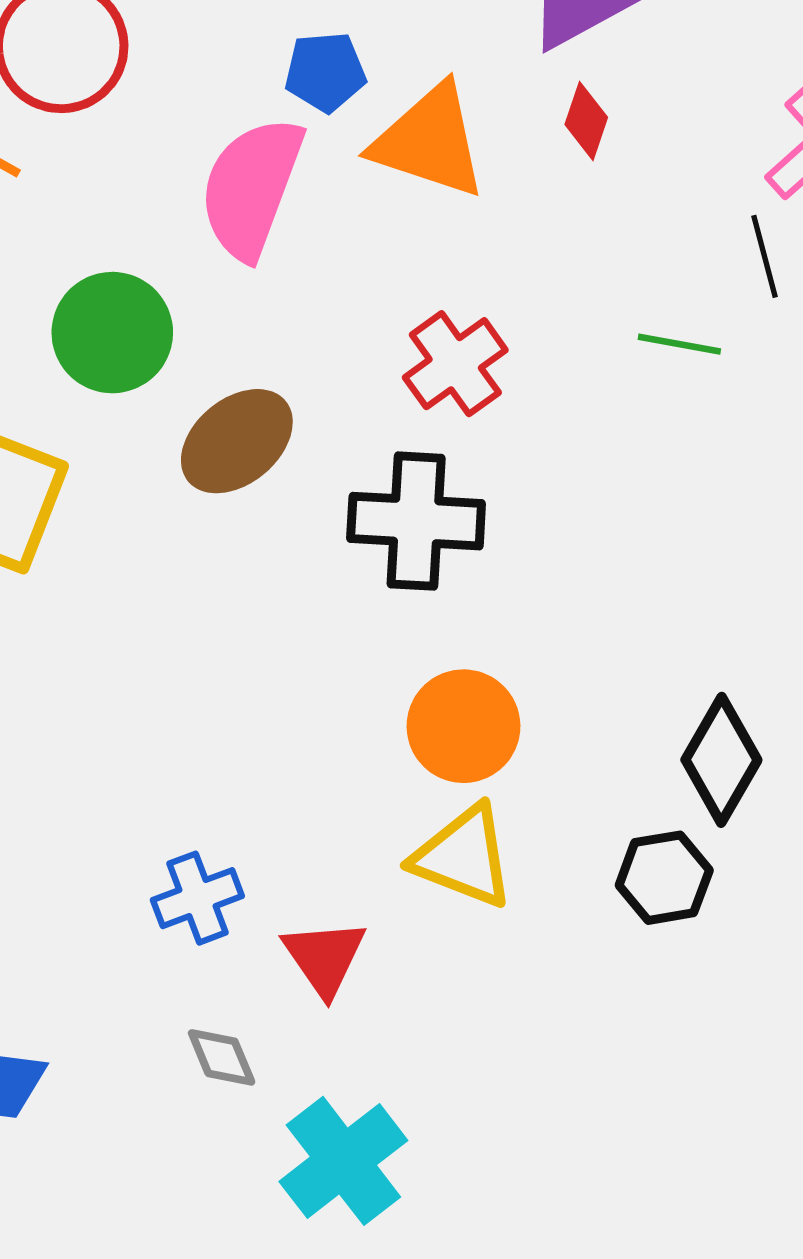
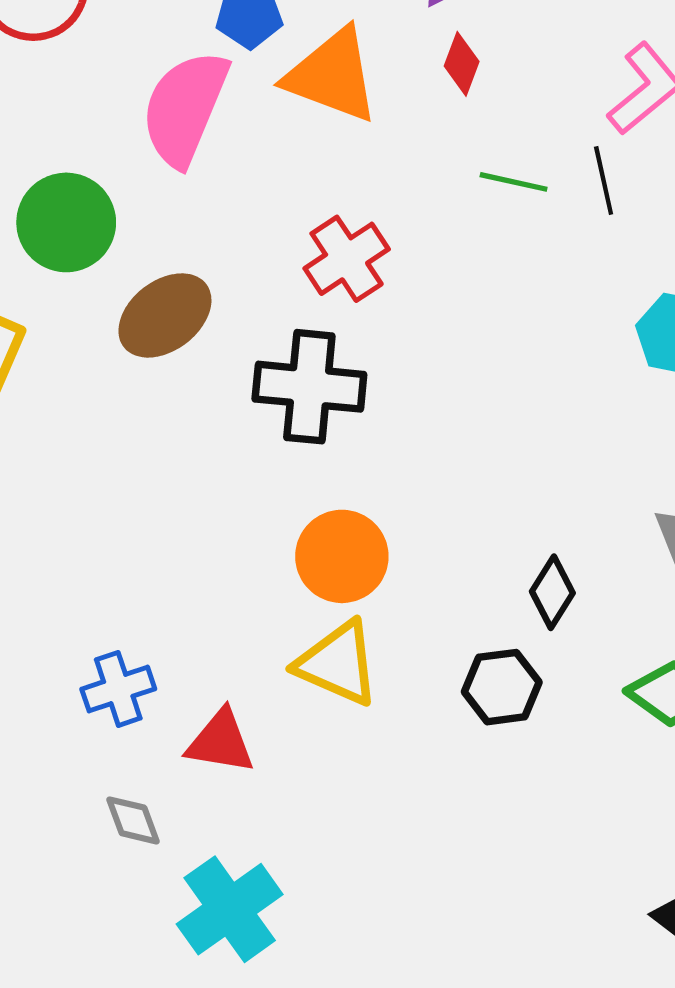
green line: (679, 344) -> (514, 182), moved
black diamond: (721, 760) -> (552, 592), size x0.7
red triangle: (324, 958) -> (221, 742), turned -48

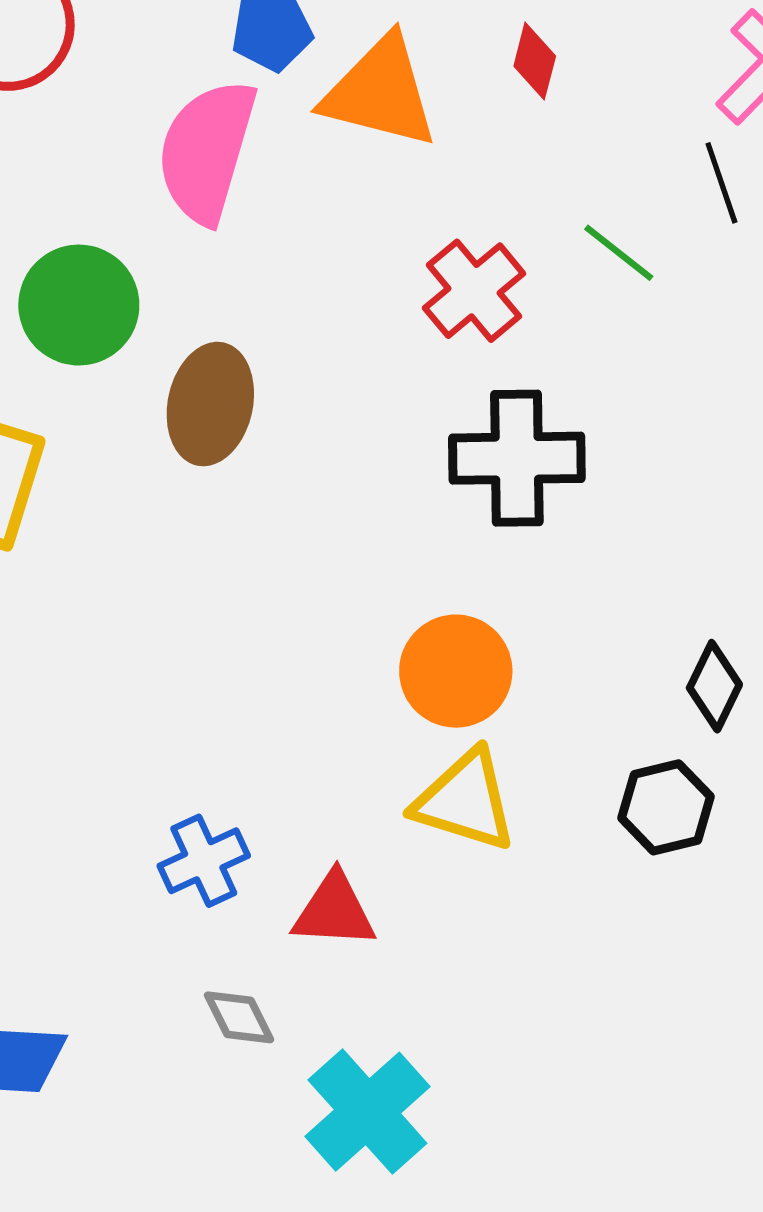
green line: (514, 182) -> (619, 253), moved, turned 32
red cross: (347, 259) -> (474, 291), moved
brown ellipse: (165, 315) -> (210, 404), turned -34
black cross: (309, 387) -> (517, 458), moved

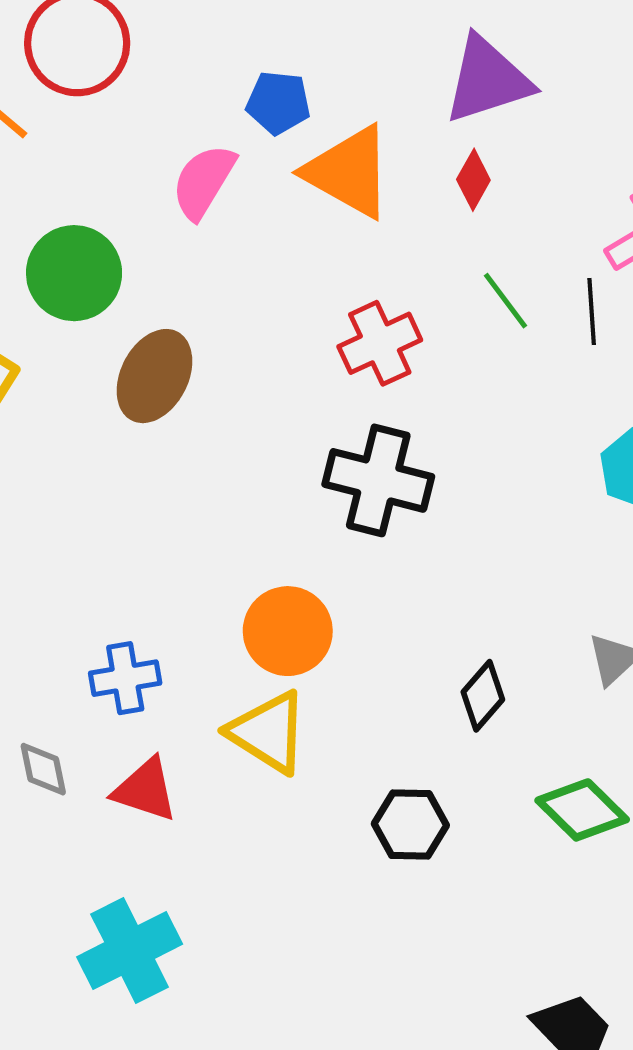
pink semicircle: (207, 151) -> (204, 181), size x0.7
green line: (619, 253) -> (506, 301), moved
black hexagon: (666, 807) -> (410, 825), moved
blue cross: (204, 861) -> (125, 678), moved
gray diamond: (239, 1017) -> (43, 769), moved

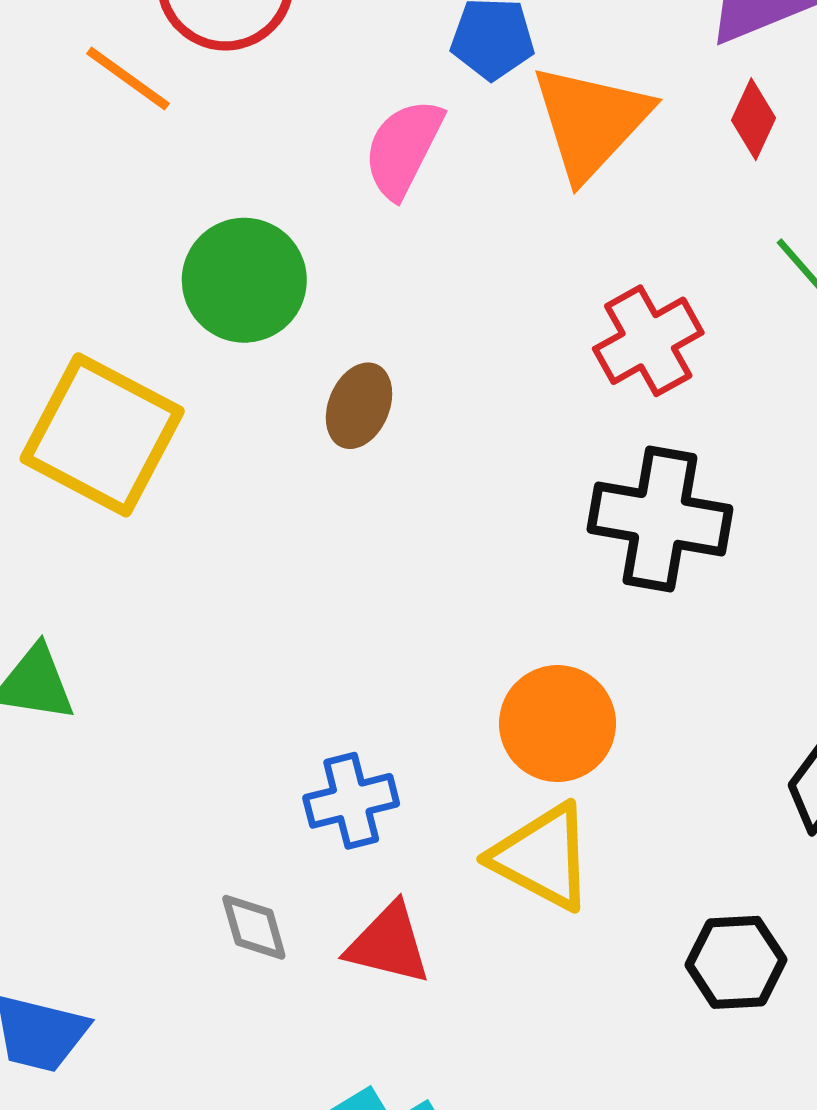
orange triangle: (349, 172) -> (591, 121), turned 48
brown ellipse: (154, 376) -> (359, 406), size x0.7

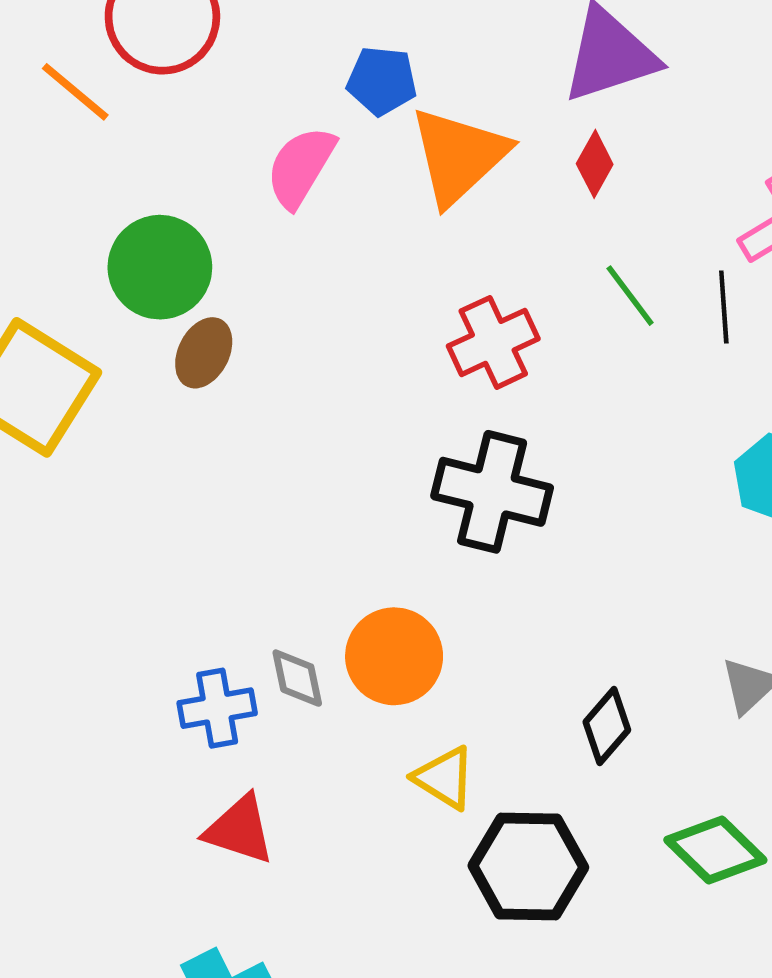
brown ellipse: (359, 406) -> (204, 353), moved
yellow triangle: (542, 857) -> (445, 778), moved, size x0.7
gray diamond: (254, 927) -> (297, 678), moved
black hexagon: (736, 962) -> (528, 866), size x1.4

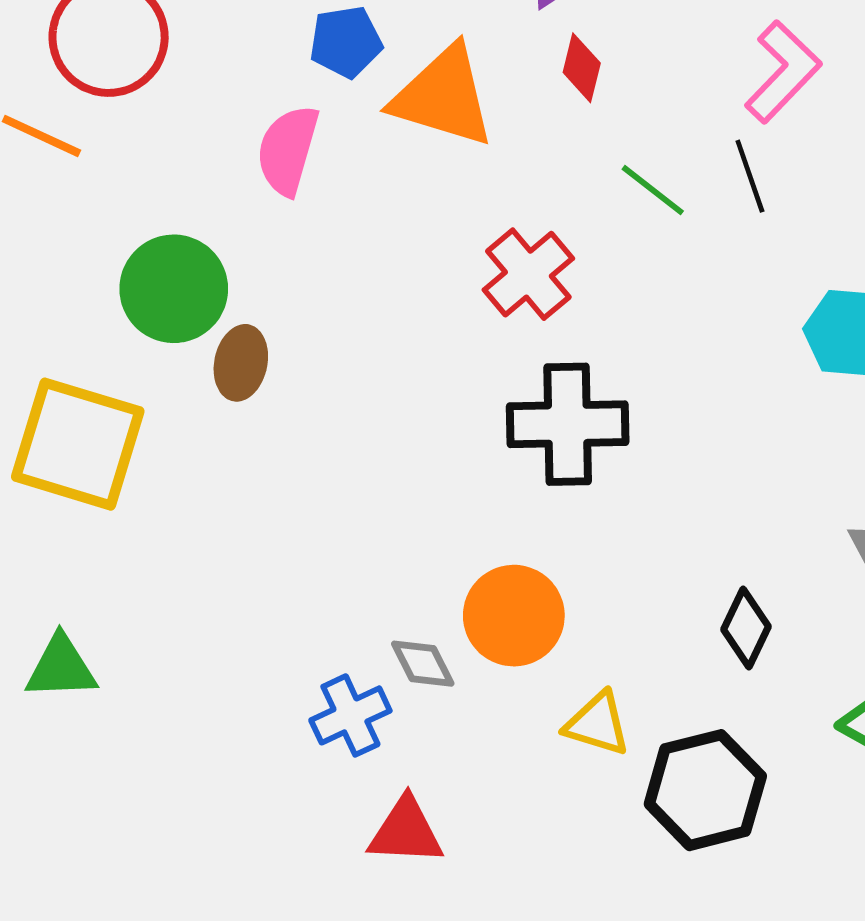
orange triangle: (459, 156) -> (443, 96), turned -45

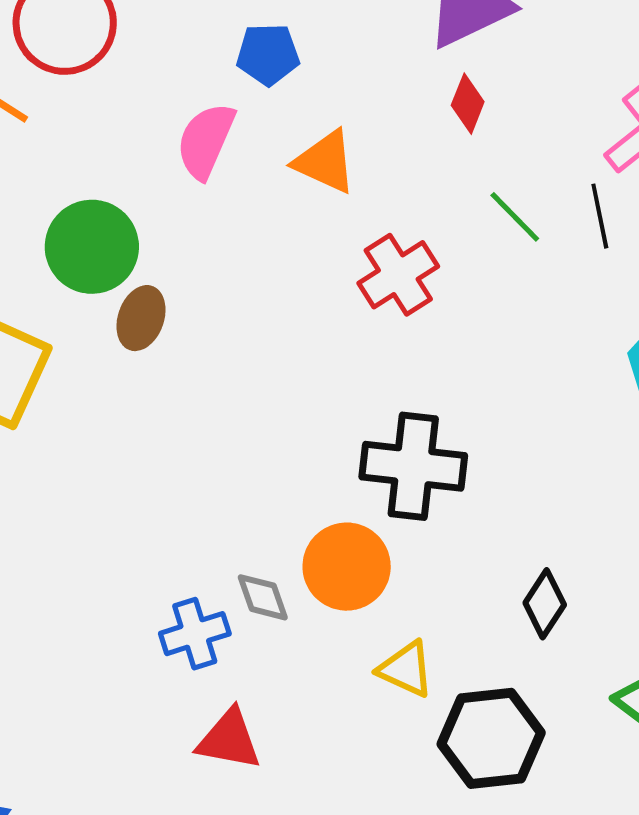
orange triangle: (443, 96) -> (325, 162), moved, size x0.7
black cross: (568, 424) -> (413, 466), moved

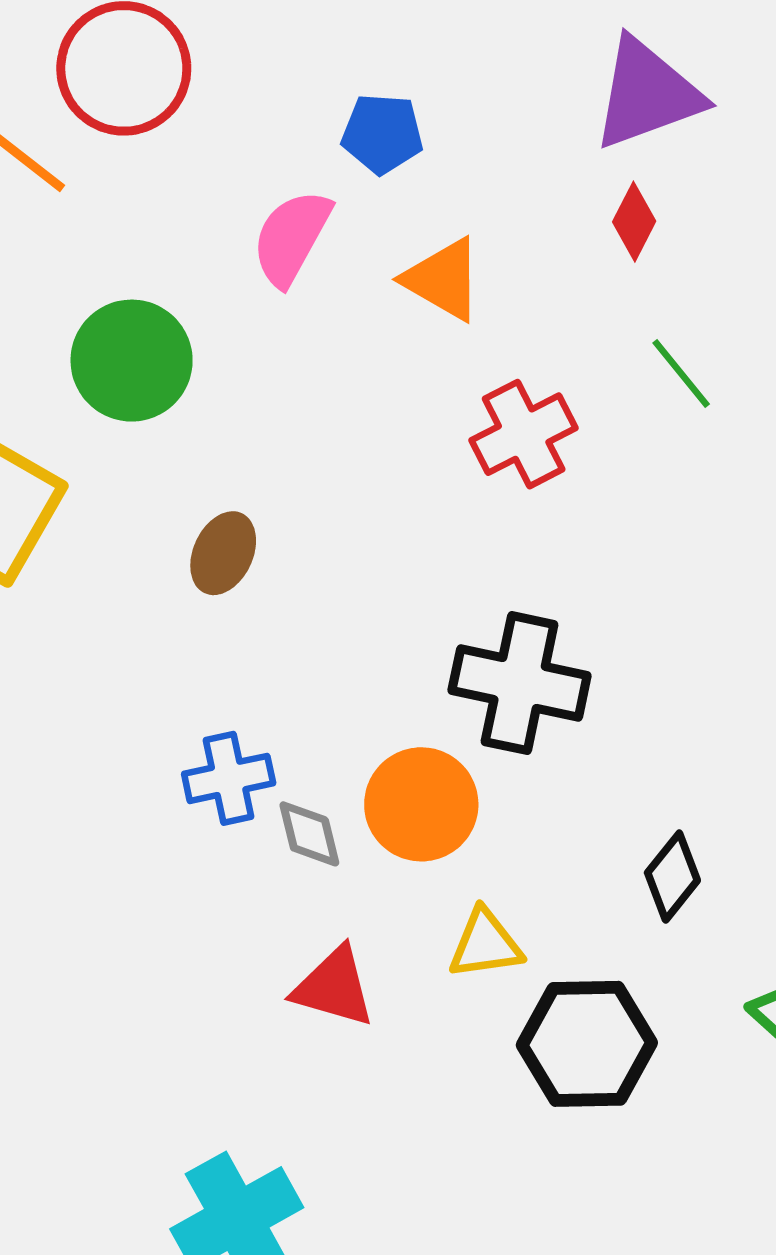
brown ellipse: (141, 318) -> (223, 553), moved
blue cross: (195, 634) -> (229, 778), moved
yellow triangle: (406, 669) -> (485, 944), turned -38
red triangle: (229, 740) -> (334, 987), moved

